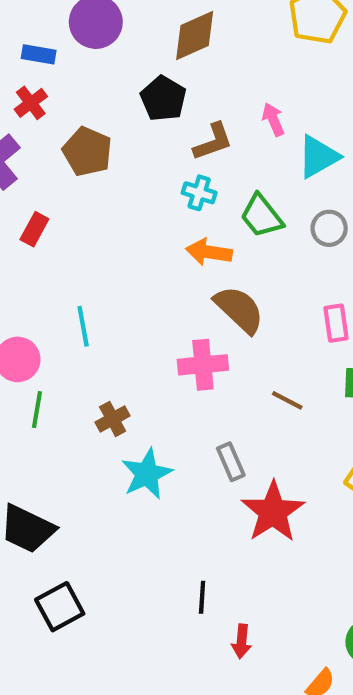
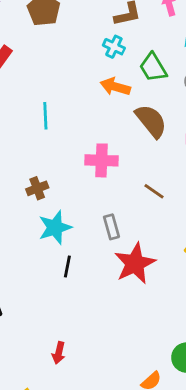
brown semicircle: (239, 309) -> (151, 121), moved
cyan line: (83, 326) -> (45, 116), moved
black line: (202, 597) -> (67, 267), moved
red arrow: (242, 641) -> (59, 353), moved

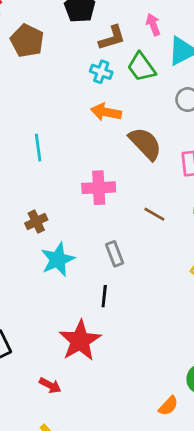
green trapezoid: (153, 67) -> (141, 67), moved
red star: (135, 263) -> (80, 341), moved
black line: (67, 267) -> (104, 296), moved
red arrow: (59, 353) -> (50, 385), moved, turned -70

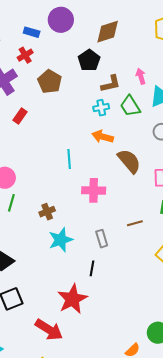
cyan cross: (101, 72) -> (101, 108), turned -35
cyan line: (38, 148) -> (69, 159), moved
brown line: (154, 214) -> (135, 223), moved, turned -49
red arrow: (50, 385) -> (49, 330), size x1.8

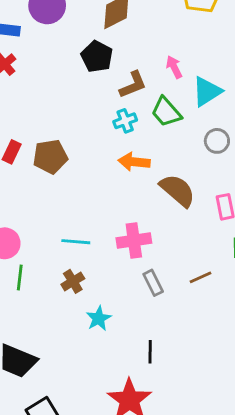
brown pentagon: (50, 82) -> (50, 157), moved, turned -30
cyan line: (69, 159) -> (76, 242), moved, turned -72
gray rectangle: (102, 239) -> (153, 283), moved
cyan star: (61, 240) -> (99, 318), size x0.7

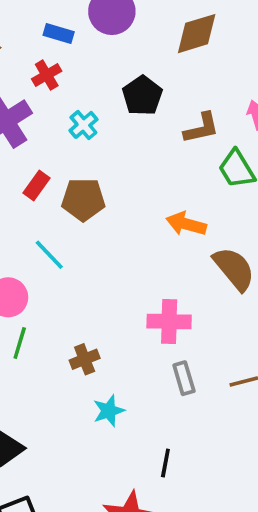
black pentagon: (97, 56) -> (142, 96), moved
cyan cross: (125, 121) -> (83, 125), moved, turned -30
cyan line: (76, 242) -> (49, 255), moved, turned 32

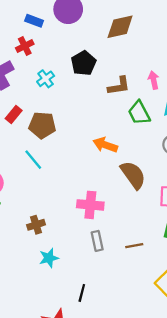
cyan line: (49, 255) -> (33, 160), moved

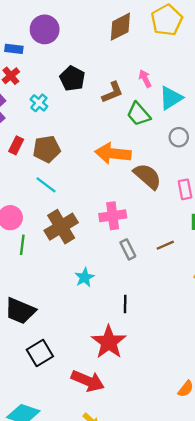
brown diamond: (120, 27) -> (120, 27), moved
orange arrow: (105, 145) -> (113, 153), size x1.4
brown cross: (36, 225) -> (61, 227), moved, size x1.8

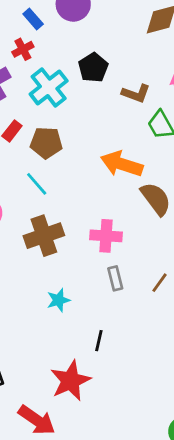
blue rectangle: (14, 49) -> (33, 19), turned 30
brown L-shape: (112, 92) -> (136, 93), turned 30
cyan cross: (39, 103) -> (49, 87), size x1.8
brown line: (165, 245) -> (160, 283), turned -42

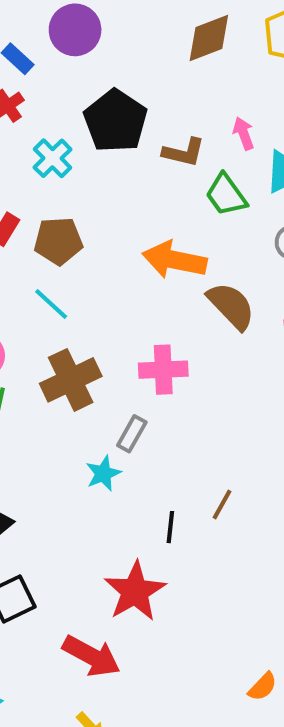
black pentagon: (93, 68) -> (116, 121), size x1.4
cyan cross: (49, 87) -> (53, 158), size x0.7
gray rectangle: (115, 278) -> (132, 434), moved, turned 50
brown line: (160, 283) -> (222, 504), moved

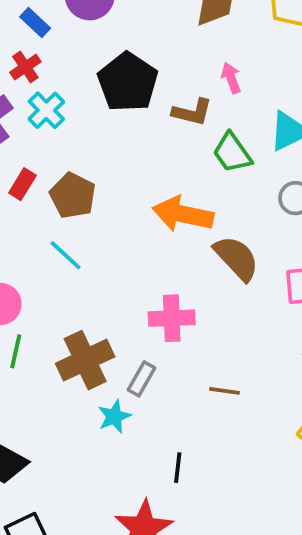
pink arrow: (244, 133) -> (231, 78), moved
cyan cross: (53, 158) -> (46, 110), moved
brown pentagon: (58, 241) -> (73, 196), turned 30
brown cross: (71, 380) -> (85, 360), moved
brown line: (222, 504) -> (225, 391), moved, turned 68

